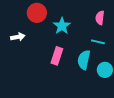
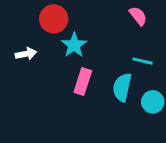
pink semicircle: (100, 18) -> (138, 16), moved, turned 136
cyan star: (62, 26) -> (74, 45), moved

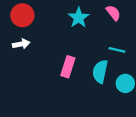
red circle: (54, 19) -> (22, 15), moved
cyan star: (74, 45) -> (79, 18), moved

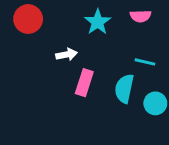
pink semicircle: (113, 13) -> (141, 16), turned 126
white arrow: (21, 44) -> (67, 55), moved

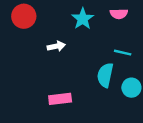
pink rectangle: (84, 83) -> (60, 99), moved, turned 65

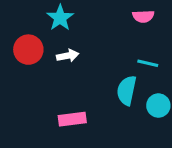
red circle: (24, 16) -> (28, 50), moved
cyan star: (83, 19) -> (60, 18), moved

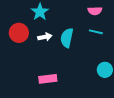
cyan line: (148, 63) -> (96, 32), moved
cyan semicircle: (127, 90) -> (67, 38), moved

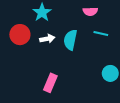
pink semicircle: (95, 11) -> (90, 11), moved
pink rectangle: (48, 79) -> (50, 83), turned -60

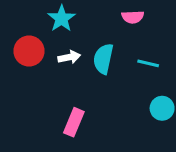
cyan line: (101, 33) -> (148, 63), moved

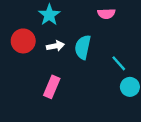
cyan line: (148, 63) -> (119, 63), moved, turned 35
pink rectangle: (74, 122) -> (52, 87), moved

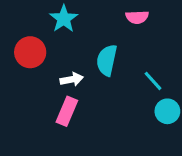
white arrow: (55, 46) -> (72, 79), moved

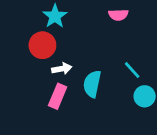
red circle: (30, 52) -> (42, 45), moved
cyan semicircle: (107, 60) -> (92, 84), moved

